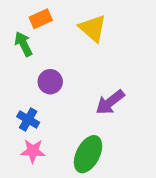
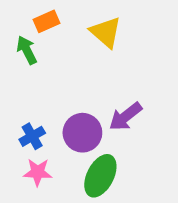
purple circle: (50, 82) -> (82, 133), moved, size x1.4
blue cross: (28, 120) -> (32, 136), turned 30

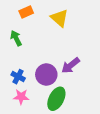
green arrow: (27, 50) -> (16, 38), moved
blue cross: (32, 136) -> (18, 77), turned -32

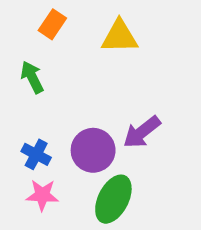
orange rectangle: (26, 12) -> (52, 24), turned -32
yellow triangle: (59, 18) -> (120, 37), turned -42

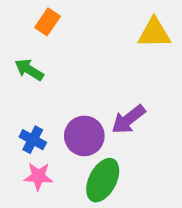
yellow triangle: (120, 37) -> (154, 33), moved
green arrow: (32, 77) -> (29, 70), turned -32

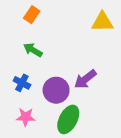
green arrow: (29, 70) -> (33, 50), moved
blue cross: (33, 140) -> (22, 83), moved

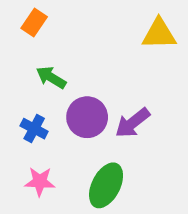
orange rectangle: (32, 15) -> (34, 22), moved
purple circle: (56, 90) -> (87, 117), moved

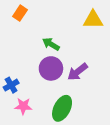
green arrow: (51, 77) -> (51, 44), moved
blue cross: (34, 129) -> (11, 85), moved, turned 32

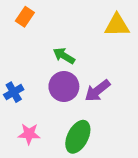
blue cross: (11, 85) -> (14, 92), moved

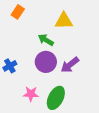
yellow triangle: (117, 25) -> (64, 21), moved
pink star: (29, 134) -> (31, 94), moved

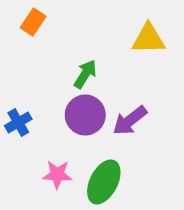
yellow triangle: (64, 21) -> (148, 39), moved
green arrow: (46, 40) -> (85, 74), turned 91

